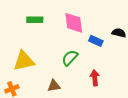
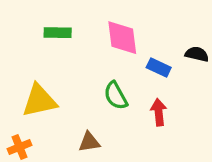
green semicircle: (70, 58) -> (116, 96), turned -72
red arrow: (95, 78) -> (159, 112), moved

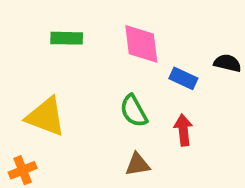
yellow triangle: (39, 101) -> (46, 117), turned 33
brown triangle: (89, 142) -> (137, 164), moved

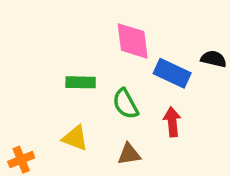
green rectangle: (67, 38) -> (81, 82), moved
blue rectangle: (183, 78) -> (172, 73), size x1.4
yellow triangle: (46, 117) -> (75, 138), moved, size x0.7

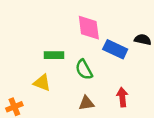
red arrow: (172, 122) -> (122, 97), moved
yellow triangle: (75, 138) -> (42, 83), moved

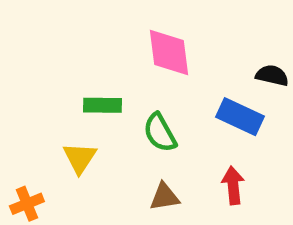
blue rectangle: (115, 49) -> (240, 117), moved
yellow triangle: (42, 83) -> (80, 158), turned 42

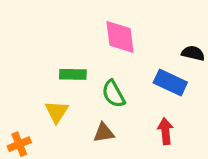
brown triangle: (164, 197) -> (104, 133), moved

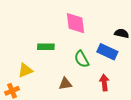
green semicircle: (113, 94) -> (82, 59), moved
yellow triangle: (57, 112) -> (25, 70), moved, turned 35

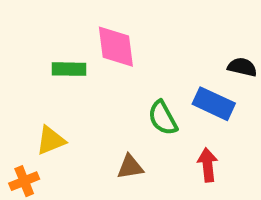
pink diamond: (76, 23) -> (116, 47), moved
green rectangle: (46, 47) -> (69, 69), moved

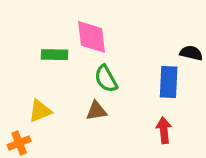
blue rectangle: (214, 104) -> (169, 82), turned 68
green semicircle: (163, 118) -> (106, 79), moved
brown triangle: (130, 167) -> (96, 111), moved

